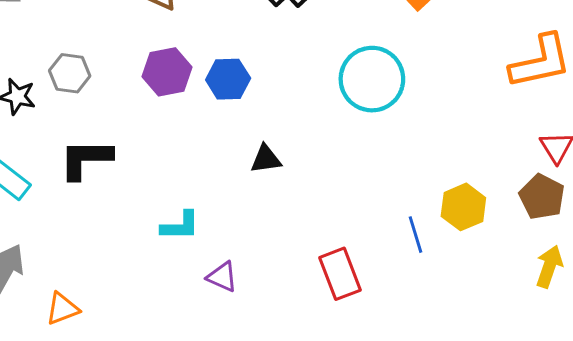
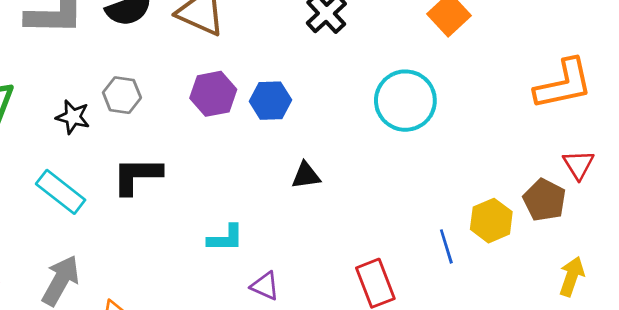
brown pentagon: (542, 197) -> (544, 200), moved

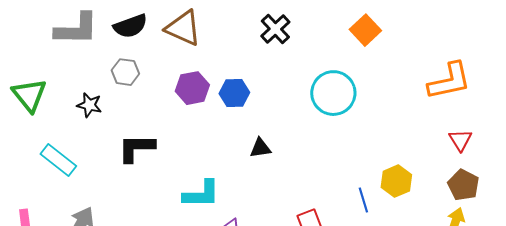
gray hexagon: (122, 95) -> (125, 72), moved
cyan rectangle: (61, 192) -> (58, 160), moved
brown pentagon: (544, 200) -> (463, 185), moved
cyan L-shape: (226, 238) -> (201, 194), size x1.4

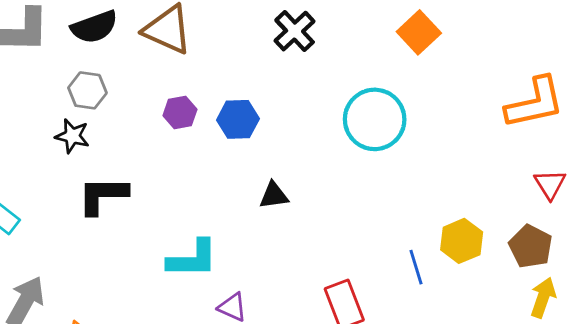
purple hexagon: (192, 88) -> (180, 112), size x0.7
black star: (89, 105) -> (72, 136), moved
brown pentagon: (463, 185) -> (531, 246), moved

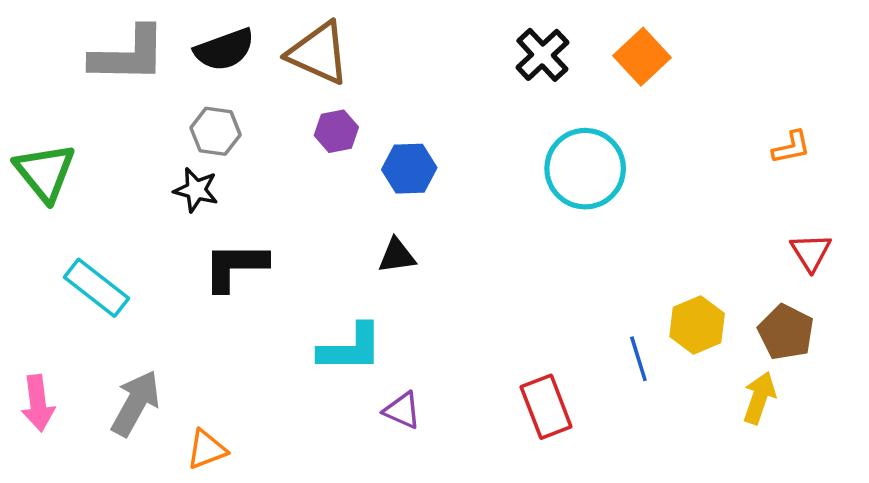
black cross: (295, 31) -> (542, 55), moved
orange L-shape: (535, 103) -> (791, 147), size x0.5
purple hexagon: (180, 112) -> (336, 131), moved
black triangle: (274, 195) -> (397, 256), moved
yellow arrow: (543, 297) -> (759, 398), moved

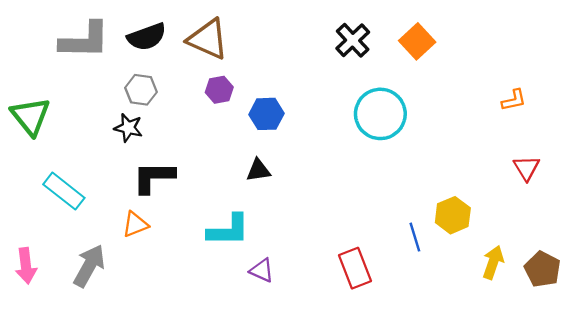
brown pentagon: (786, 332) -> (543, 269), moved
orange triangle: (207, 449) -> (135, 224), moved

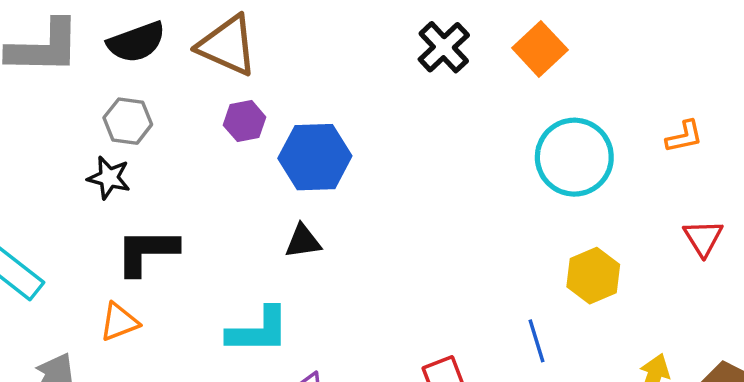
blue hexagon: (266, 114) -> (315, 157), size x1.4
cyan circle: (380, 114) -> (574, 157), moved
yellow hexagon: (453, 215) -> (593, 276), moved

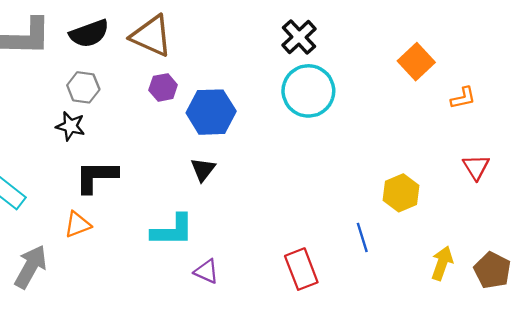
orange square: (540, 49) -> (416, 62), moved
cyan circle: (574, 157) -> (308, 91), moved
black triangle: (303, 241) -> (203, 169), turned -44

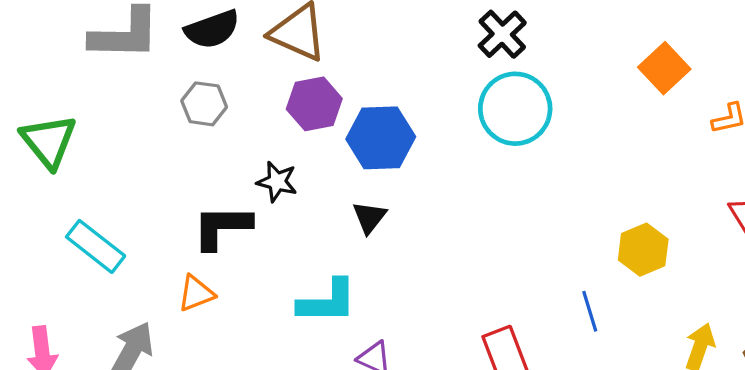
purple hexagon: (163, 87) -> (314, 104), size x1.4
black star: (70, 126) -> (277, 182), moved

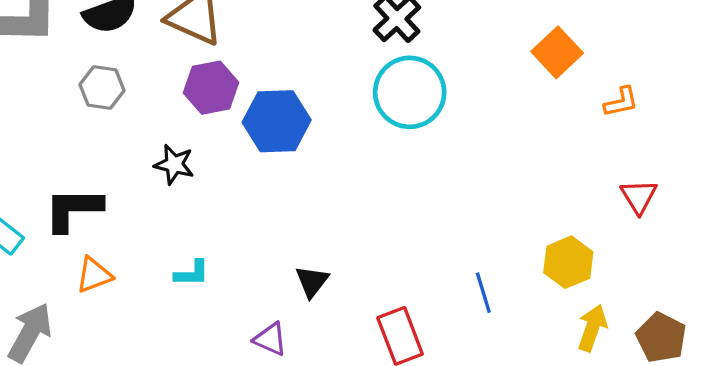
black triangle: (369, 217) -> (312, 281), moved
black L-shape: (222, 227) -> (73, 209), moved
yellow hexagon: (643, 250) -> (568, 262), moved
cyan L-shape: (327, 302) -> (192, 273), moved, size x0.6

